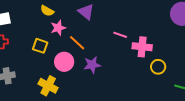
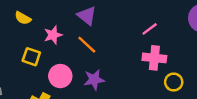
yellow semicircle: (47, 11) -> (23, 18), moved
pink line: (120, 35) -> (150, 29), moved, turned -56
orange line: (77, 43) -> (87, 45), moved

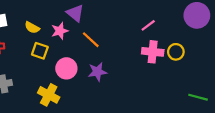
purple triangle: (87, 16) -> (75, 13), moved
yellow semicircle: (23, 18) -> (32, 28), moved
yellow circle: (174, 82) -> (176, 52), moved

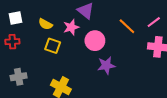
orange line: (91, 40) -> (127, 26), moved
pink circle: (66, 68) -> (95, 41), moved

